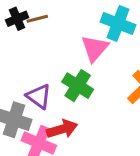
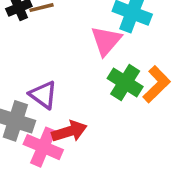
green cross: (78, 86) -> (125, 83), moved

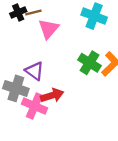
pink triangle: (106, 41) -> (49, 29), moved

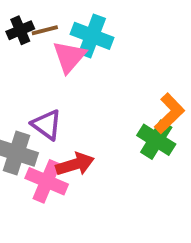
cyan cross: (94, 16) -> (92, 36), moved
green cross: (89, 63) -> (156, 140), moved

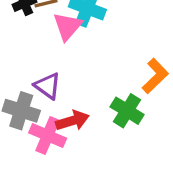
green cross: (156, 140) -> (127, 111), moved

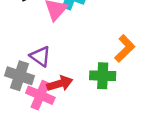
green cross: (127, 111) -> (103, 76), turned -30

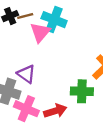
red arrow: (60, 84) -> (55, 111), moved

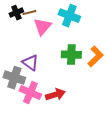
cyan cross: (54, 20) -> (69, 16), moved
green cross: (82, 91) -> (71, 55), moved

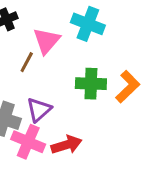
brown line: (29, 13) -> (27, 62), moved, turned -48
purple triangle: (30, 63) -> (39, 110), moved, turned 42

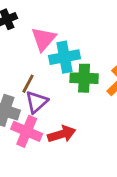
cyan cross: (88, 24) -> (64, 57), moved, turned -32
brown line: (27, 62) -> (28, 84), moved

